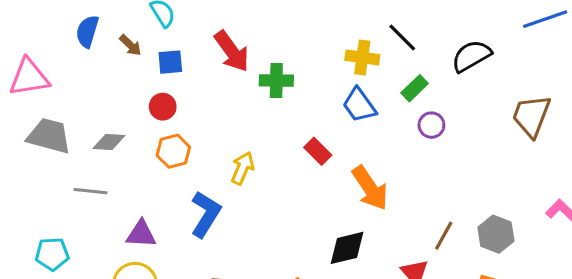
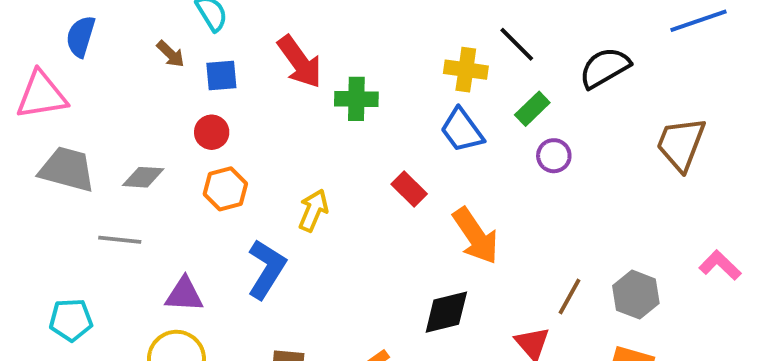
blue semicircle: (87, 31) -> (81, 36), moved

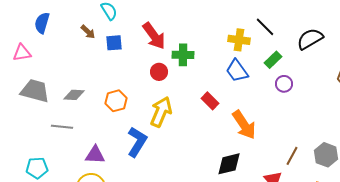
pink triangle: (42, 95) -> (22, 53), size x0.7
red circle: (212, 132) -> (159, 72), moved
yellow arrow: (313, 210) -> (161, 112), size x1.4

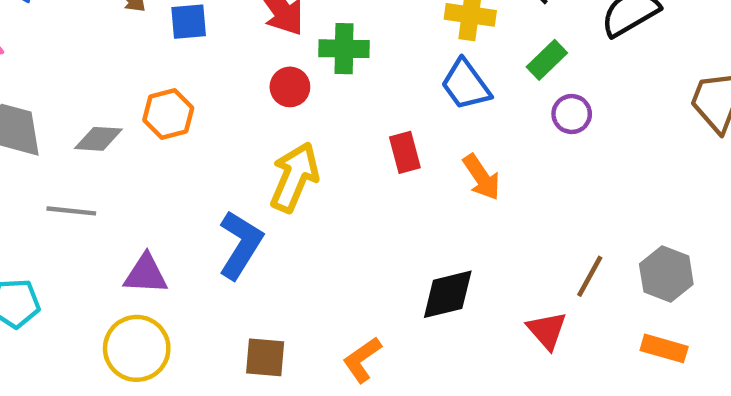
orange hexagon: (116, 101) -> (168, 114), moved
red rectangle: (210, 101) -> (405, 152), turned 30
orange arrow: (244, 125) -> (482, 177), moved, size x0.7

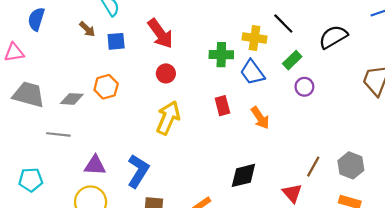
green cross: (344, 49) -> (221, 55), moved
blue L-shape: (240, 245) -> (138, 171), moved

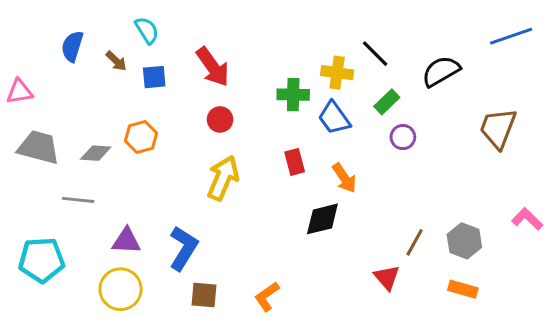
blue semicircle: (36, 19) -> (72, 46), moved
black diamond: (243, 175) -> (322, 219), moved
cyan pentagon: (31, 180) -> (42, 260), size x1.4

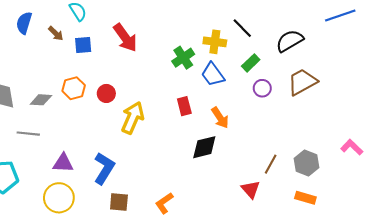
green cross: (293, 95) -> (183, 58), turned -35
red circle: (220, 119) -> (106, 93), moved
brown trapezoid: (498, 128) -> (302, 82), moved, turned 40

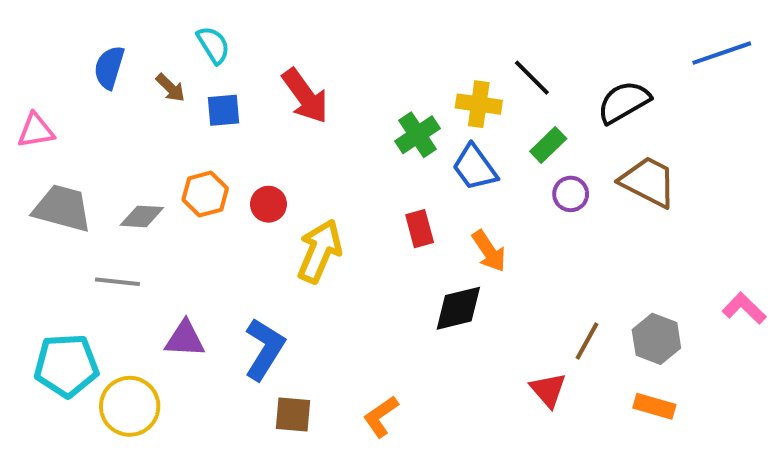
brown trapezoid: (302, 82) -> (648, 182), turned 56
yellow circle: (59, 198) -> (130, 406), moved

